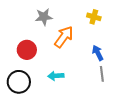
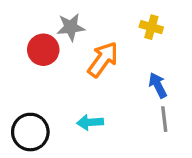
red circle: (27, 50) -> (43, 50), moved

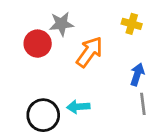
blue arrow: (158, 85) -> (137, 74), turned 45
black circle: (30, 132) -> (43, 115), moved

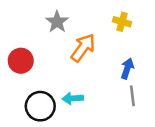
gray star: (61, 24) -> (57, 22), turned -30
red circle: (38, 44) -> (21, 61), moved

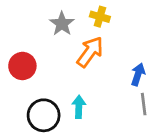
yellow cross: (122, 22) -> (100, 17), moved
cyan arrow: (73, 98) -> (79, 107), turned 96

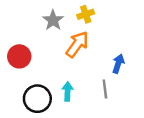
yellow cross: (100, 17) -> (86, 14), turned -35
gray line: (144, 104) -> (105, 89), moved

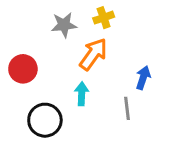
gray star: (53, 20) -> (64, 25), turned 30
cyan arrow: (68, 91) -> (82, 94), moved

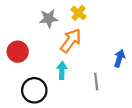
yellow cross: (104, 18) -> (78, 13), turned -32
blue arrow: (143, 78) -> (119, 58), moved

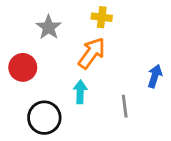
yellow cross: (78, 13) -> (102, 17), turned -32
gray star: (49, 18) -> (49, 27), moved, turned -30

